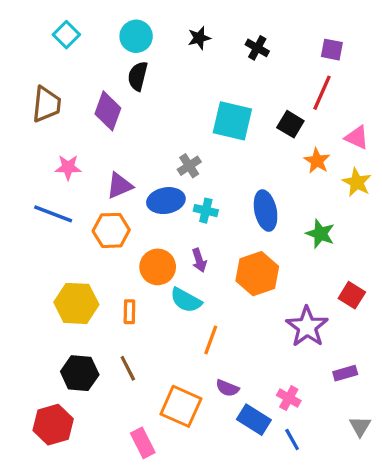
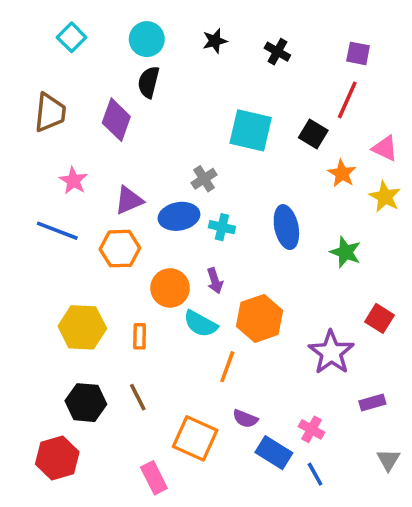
pink star: (68, 167) -> (73, 181), turned 30
orange hexagon: (257, 274) -> (260, 318), moved

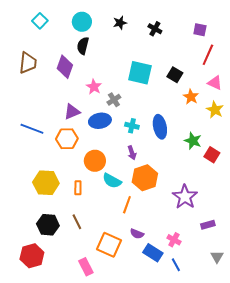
red line: (347, 100) -> (208, 55), moved
pink star: (73, 181) -> (94, 87), moved
cyan cross: (222, 227) -> (132, 126), moved
purple arrow: (215, 281) -> (132, 153), moved
red square: (379, 318) -> (212, 155), moved

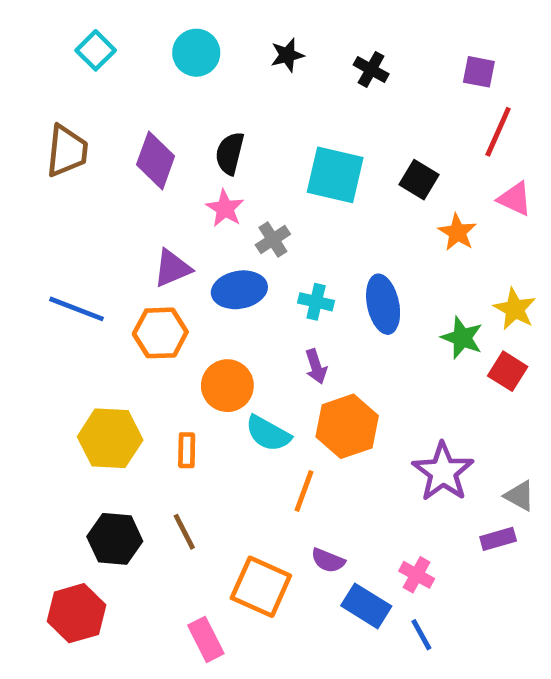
black semicircle: (83, 46) -> (230, 153), moved
yellow star: (215, 110) -> (515, 309), moved
gray triangle: (217, 257) -> (520, 496), moved, turned -32

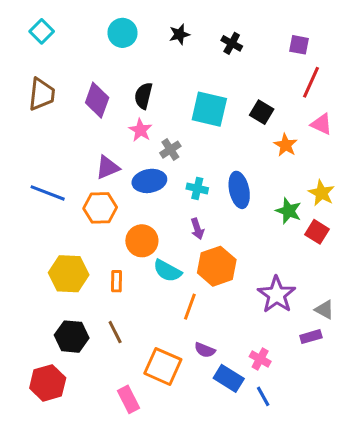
cyan square: (96, 50) -> (42, 31), moved

